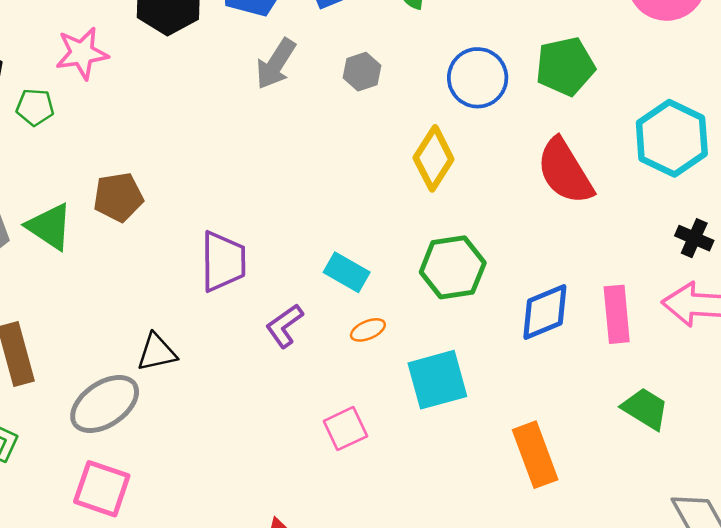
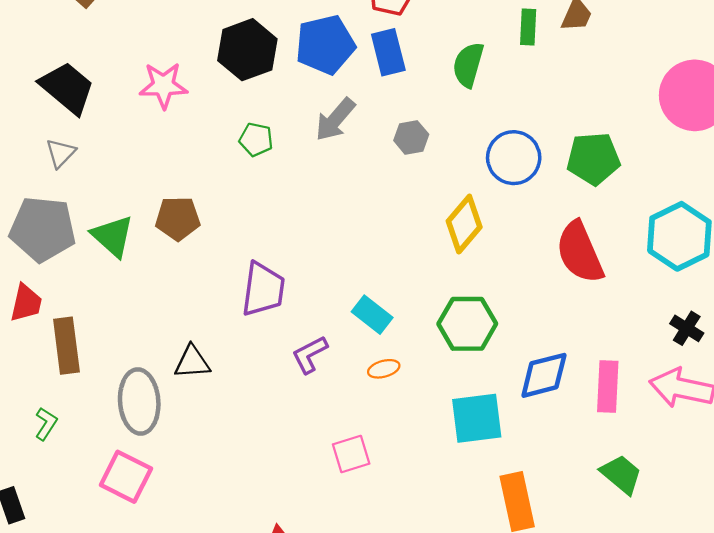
green pentagon: (35, 107) -> (256, 139), moved
cyan square: (437, 380) -> (477, 418), moved
gray ellipse: (105, 404) -> (139, 401), turned -68

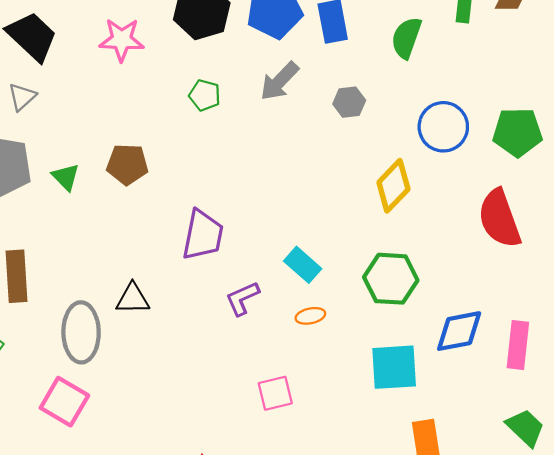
green triangle: (113, 236) -> (66, 177), size x0.7

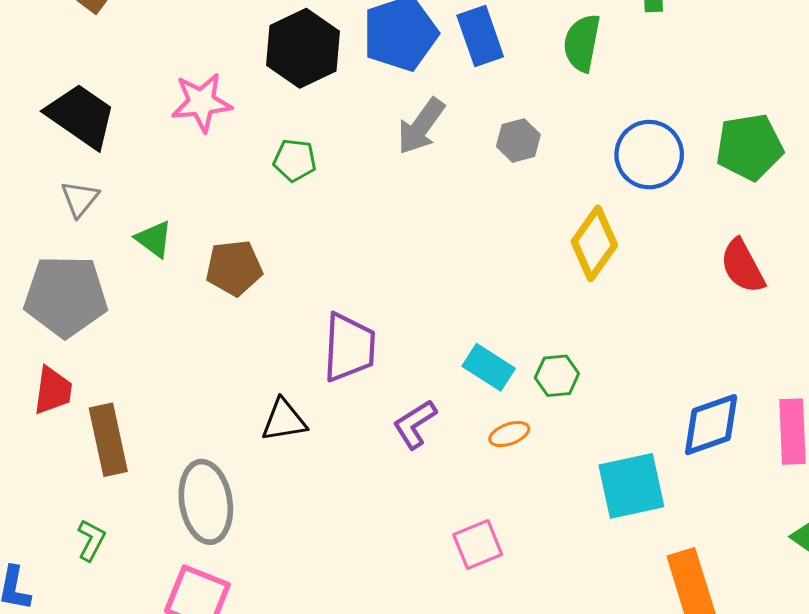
green pentagon: (205, 95) -> (295, 160), moved
green triangle: (66, 177) -> (154, 239), moved
red semicircle: (499, 219) -> (743, 266), size x0.7
green hexagon: (391, 279) -> (557, 376), moved, size x0.6
black triangle: (133, 299) -> (284, 420), moved

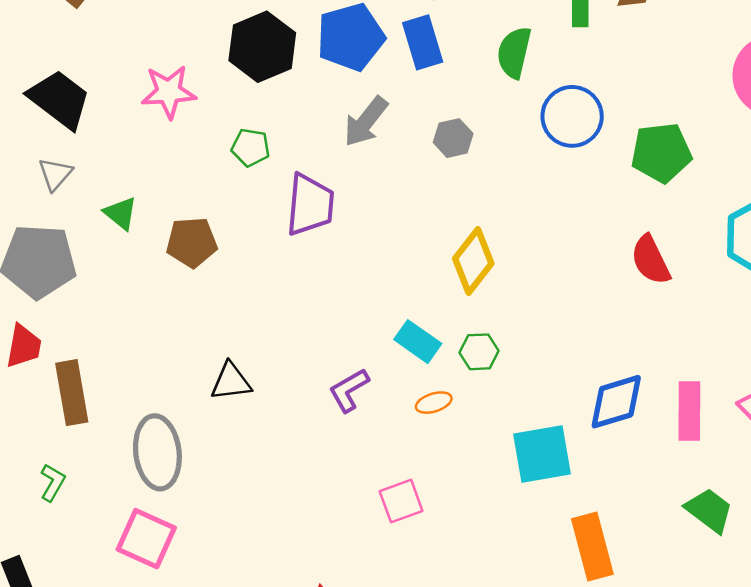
blue circle: (649, 155) -> (572, 116), moved
yellow diamond: (594, 243) -> (473, 261), moved
purple trapezoid: (349, 347) -> (310, 205), moved

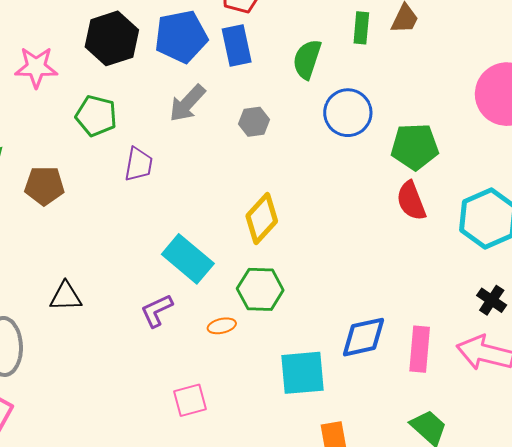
green pentagon: (251, 147) -> (96, 116), size x1.4
purple trapezoid: (310, 205) -> (139, 164), size x0.7
red semicircle: (651, 260) -> (411, 201), moved
cyan rectangle: (418, 342) -> (188, 259), moved, size x1.4
green hexagon: (479, 352) -> (260, 289), size x1.5

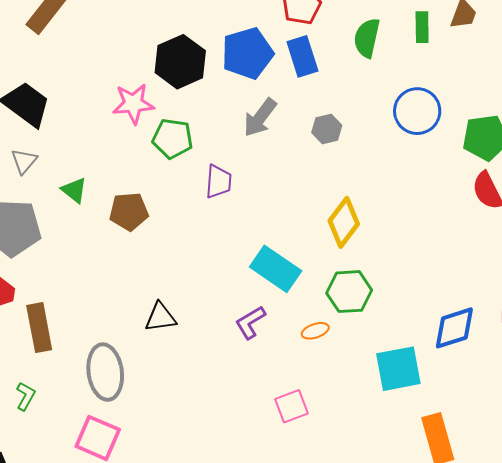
green semicircle: (307, 59) -> (367, 38), moved
pink star: (36, 67) -> (133, 104), moved

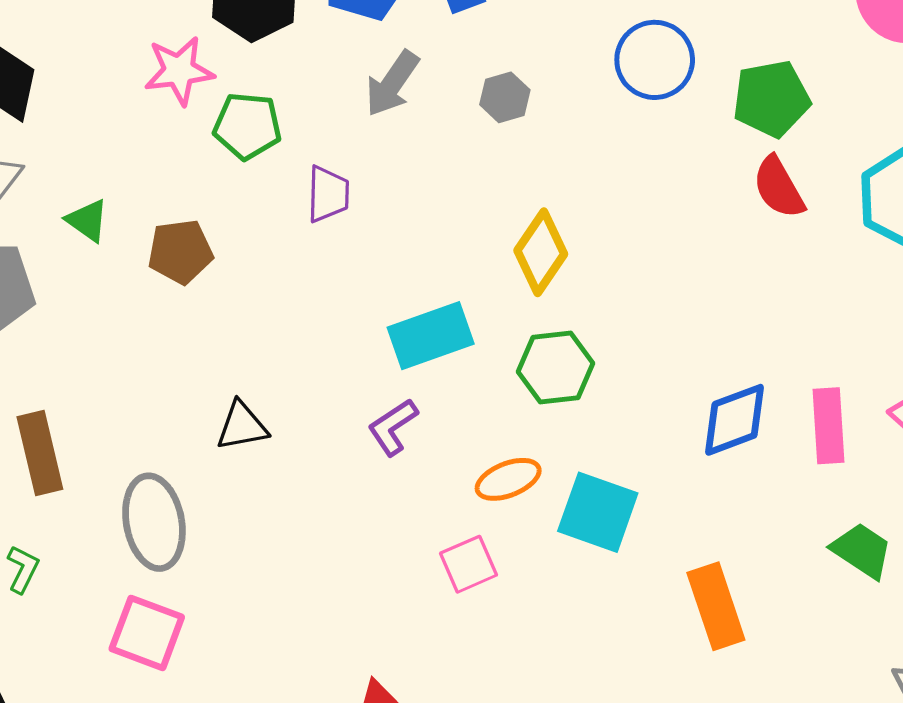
cyan rectangle: (276, 269) -> (431, 336), turned -51
orange ellipse: (315, 331) -> (508, 479), moved, size x1.4
cyan square: (398, 369) -> (598, 512), moved, turned 33

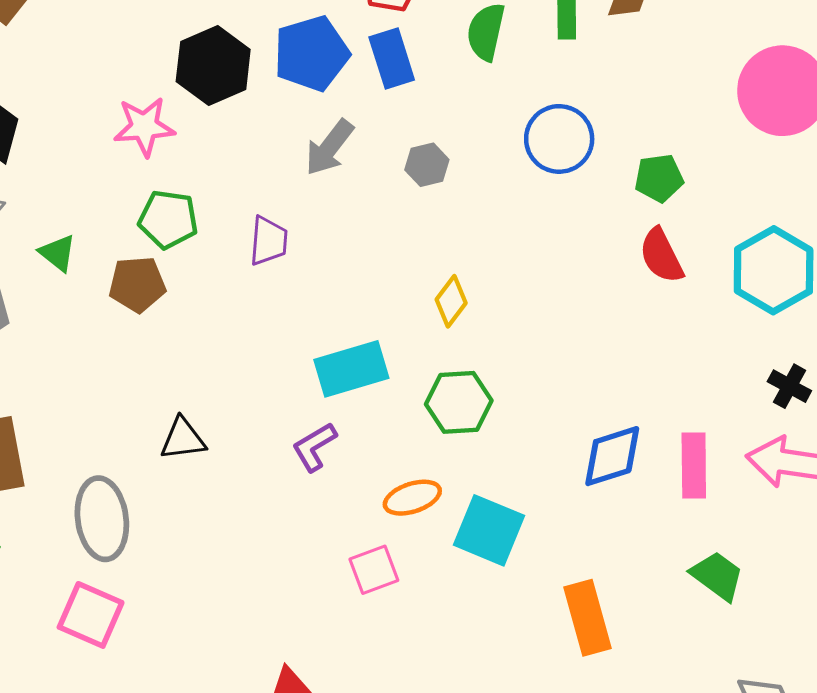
green pentagon: (771, 99) -> (659, 178), size x0.7
green pentagon: (247, 126) -> (168, 219), moved
yellow diamond: (541, 252) -> (451, 301), size x0.7

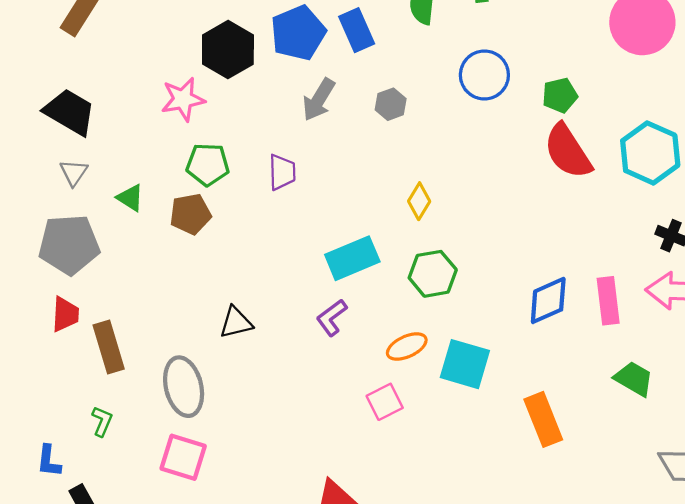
red semicircle: (661, 256) -> (568, 151), size x1.4

